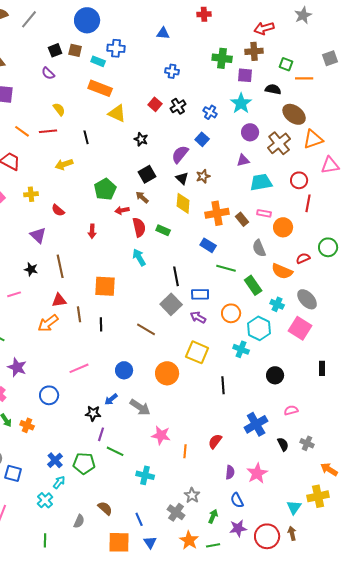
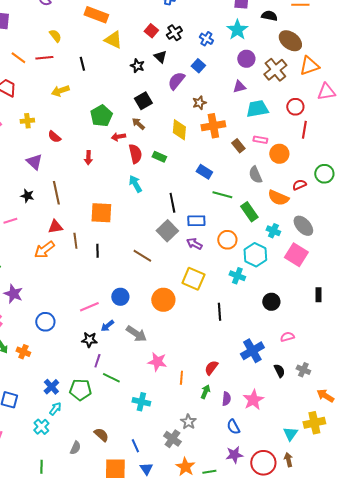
black triangle: (182, 178) -> (160, 57), moved
orange cross: (217, 213) -> (213, 126), moved
pink line: (79, 368) -> (89, 307), moved
green arrow: (213, 516) -> (205, 392), moved

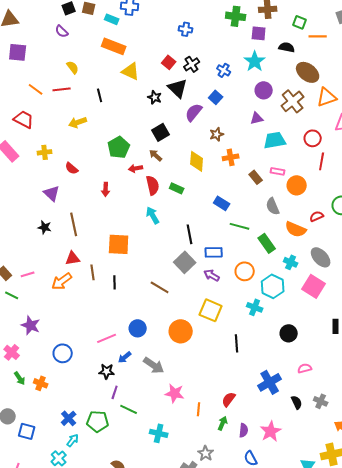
black triangle: (160, 57) -> (178, 88), size x1.5
orange cross: (213, 126) -> (231, 157), size x0.7
pink line: (10, 221) -> (28, 274), moved

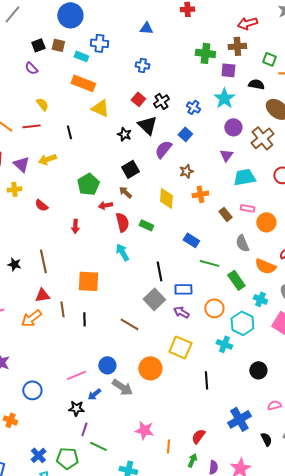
blue cross: (186, 29) -> (142, 65), moved
purple triangle: (257, 118) -> (226, 155), turned -40
purple triangle: (52, 193) -> (21, 164), moved
gray arrow: (154, 365) -> (122, 387), moved

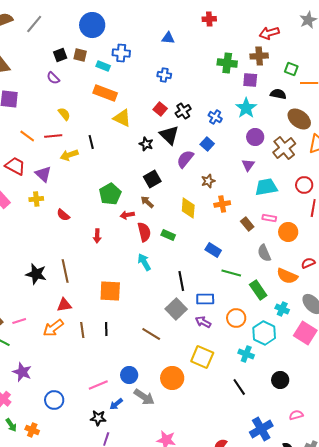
yellow arrow: (47, 159) -> (69, 155), moved
black star: (14, 264) -> (36, 274), size x1.5
brown line: (62, 309) -> (82, 330), moved
black line: (206, 380) -> (239, 387), moved, turned -30

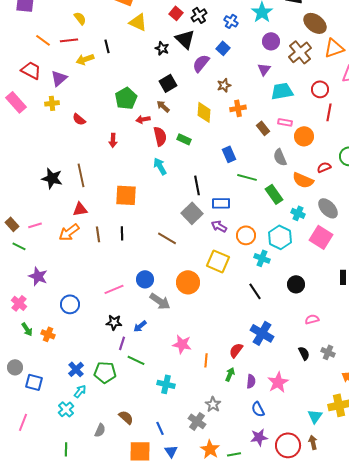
purple triangle: (43, 174) -> (59, 78), turned 36
blue rectangle: (213, 250) -> (229, 154), turned 35
orange circle: (236, 318) -> (246, 235), moved
blue arrow: (116, 404) -> (140, 326), moved
blue cross: (261, 429) -> (262, 333), moved, turned -30

